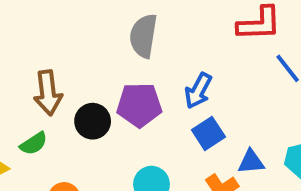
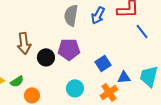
blue arrow: (198, 91) -> (98, 15), moved
green semicircle: (34, 144) -> (17, 81), moved

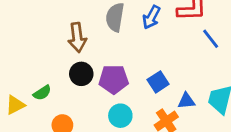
brown arrow: (24, 43) -> (77, 37), moved
purple pentagon: (69, 49) -> (114, 79), moved
green semicircle: (17, 81) -> (42, 93), moved

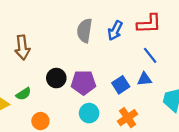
brown arrow: (77, 37) -> (22, 47), moved
blue line: (211, 39) -> (150, 55), moved
blue triangle: (186, 101) -> (144, 79), moved

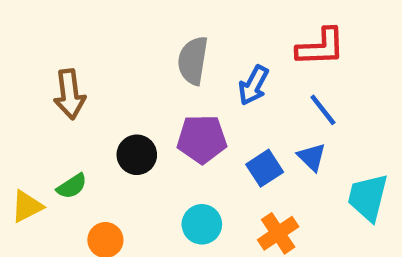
blue arrow: (115, 31) -> (253, 85), moved
blue triangle: (144, 79) -> (312, 157), turned 49
purple pentagon: (83, 83) -> (202, 139), moved

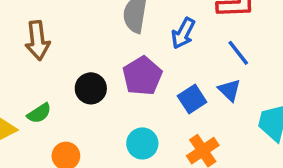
purple pentagon: (202, 139) -> (142, 76), turned -30

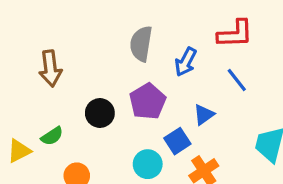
blue triangle: (229, 90) -> (204, 115), moved, turned 40
blue square: (192, 99) -> (177, 141), moved

